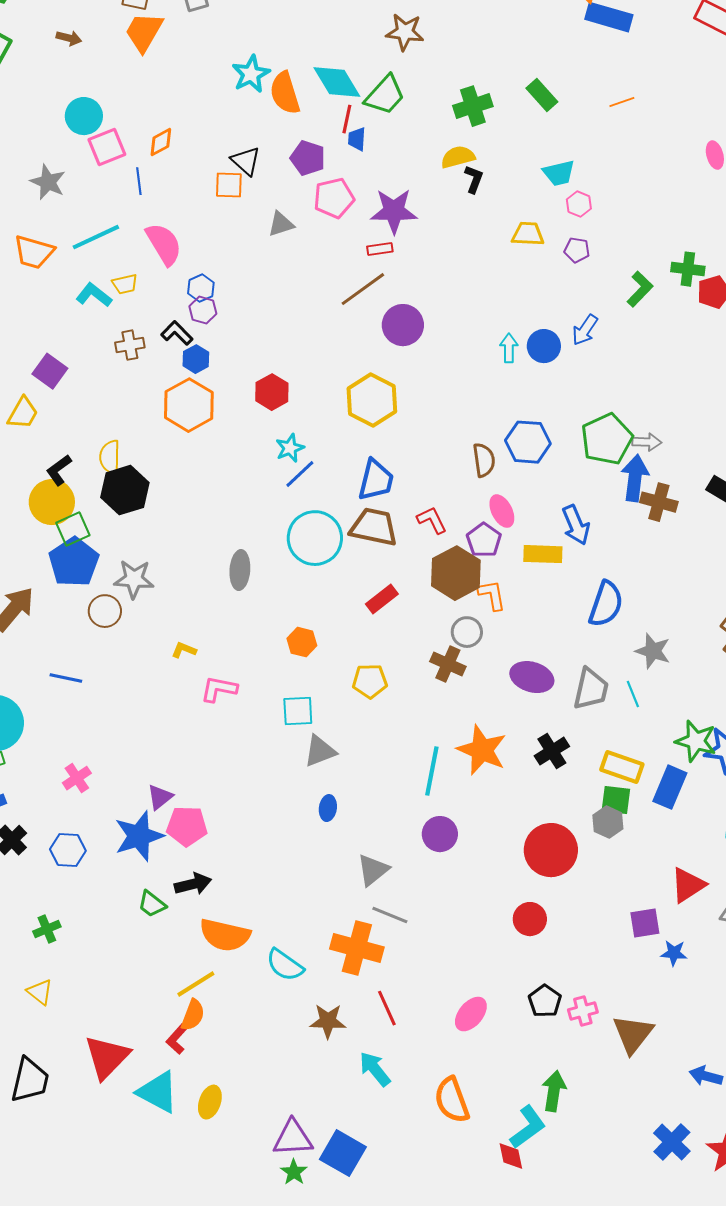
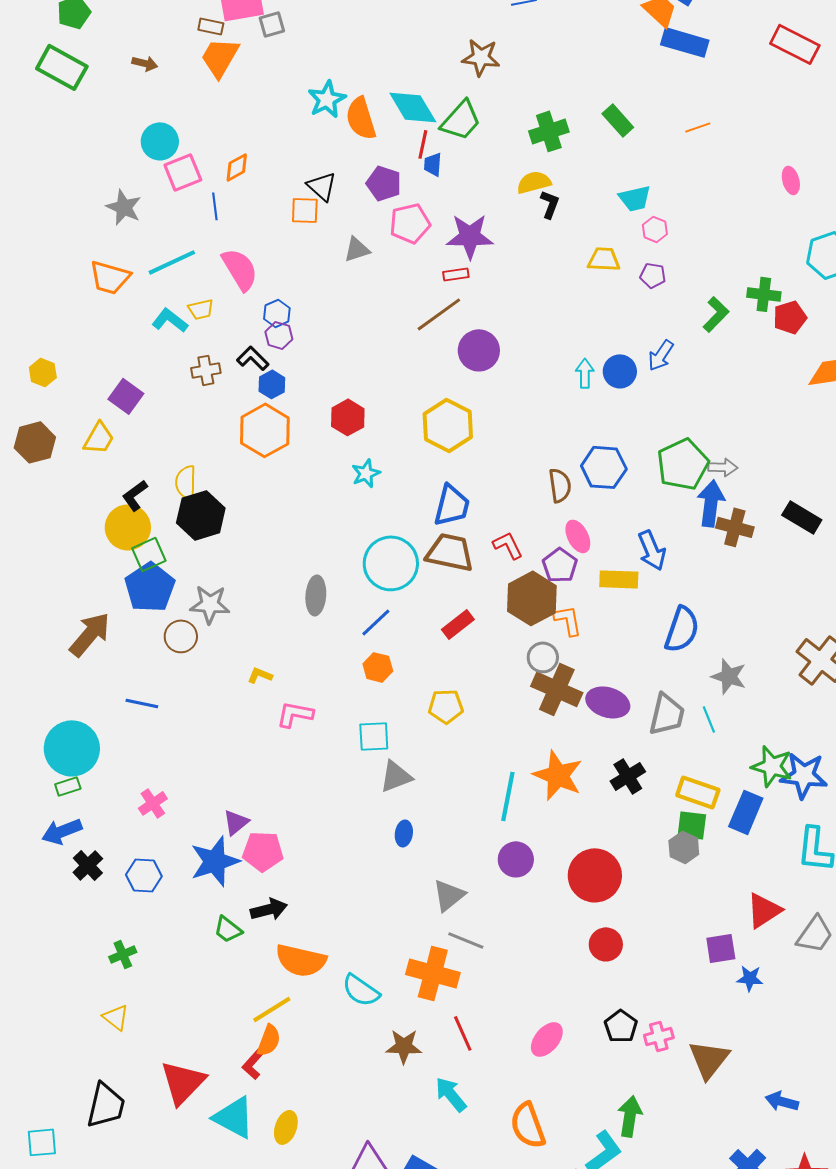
blue line: (300, 474) -> (376, 622), moved
brown cross: (448, 664) -> (557, 689), moved, size x1.4
red circle: (551, 850) -> (595, 875), moved

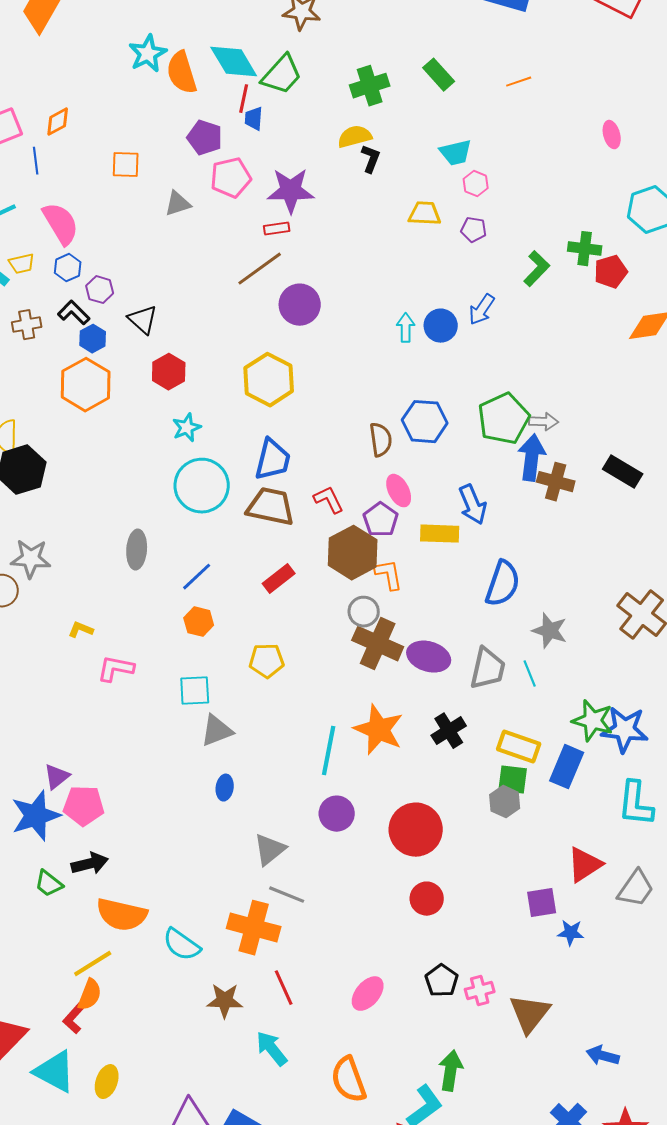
black triangle: (322, 186) -> (143, 320), moved
blue hexagon: (277, 313) -> (68, 268), moved
cyan circle: (391, 563) -> (202, 486), moved

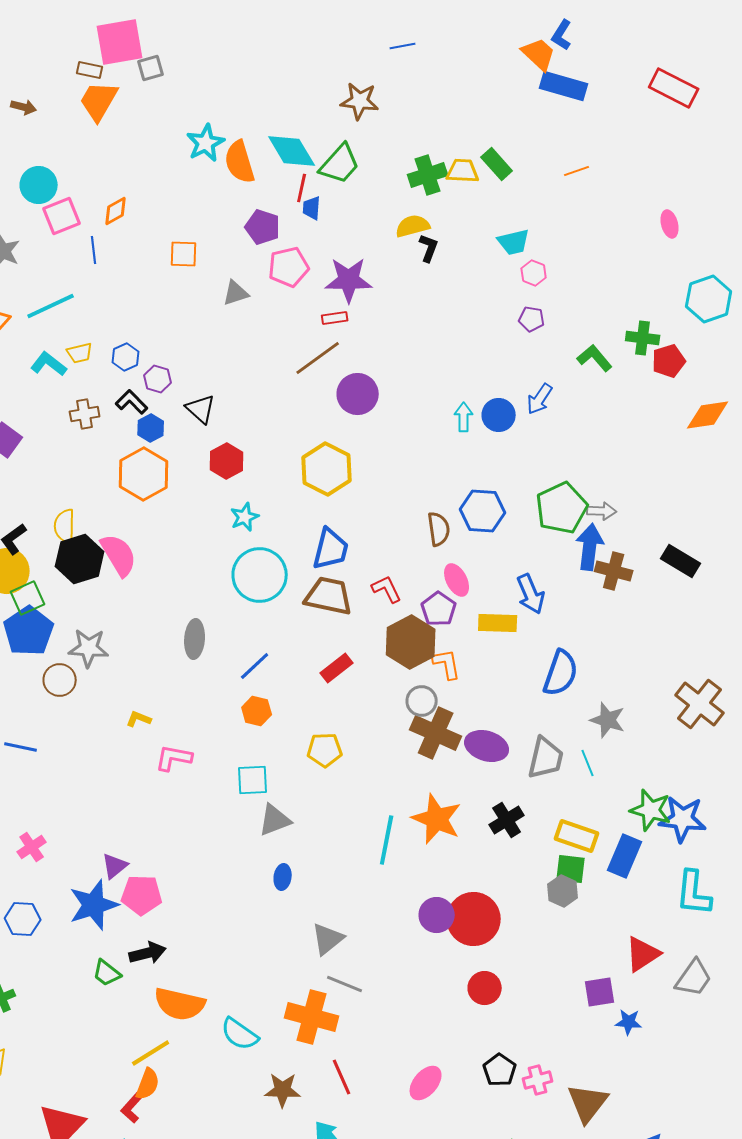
yellow trapezoid: (425, 214) -> (463, 171), moved
pink semicircle: (61, 224) -> (119, 555), moved
green L-shape: (537, 269) -> (595, 358), turned -84
purple circle: (337, 814) -> (437, 915), moved

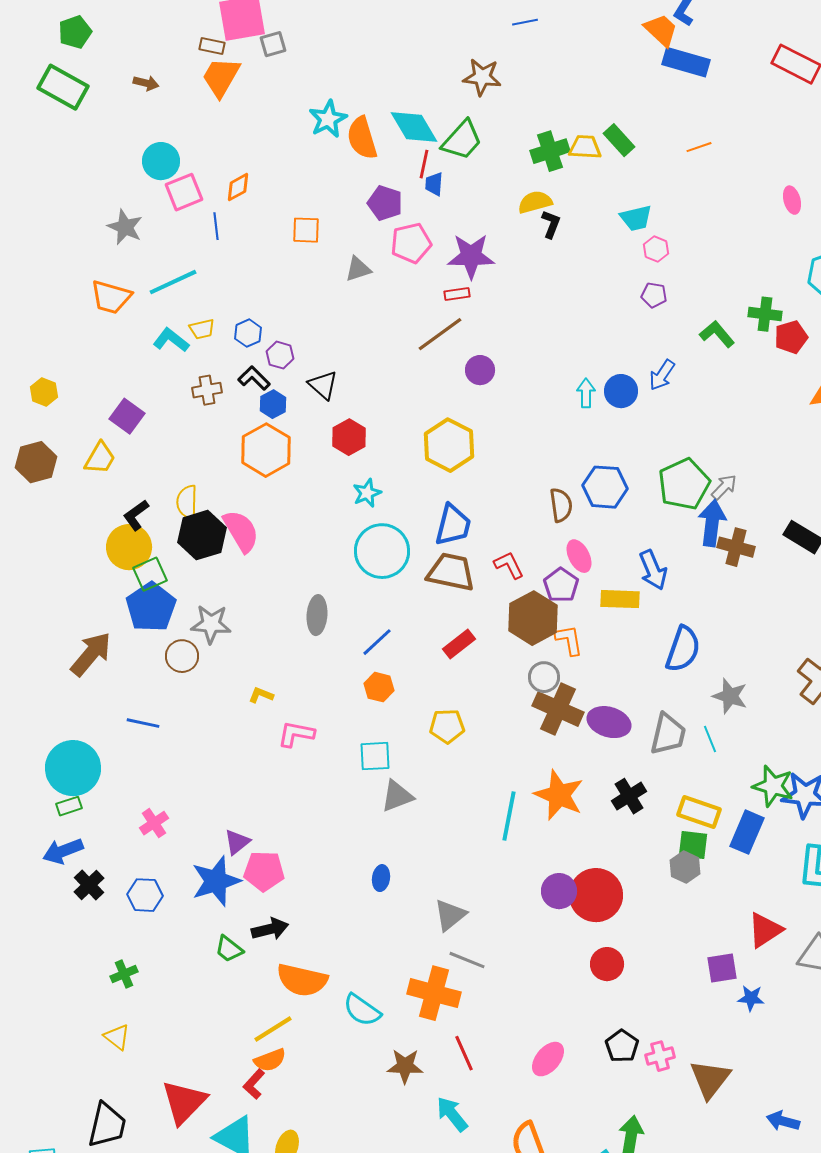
purple circle: (358, 394) -> (480, 370), size x0.7
gray arrow: (602, 511) -> (724, 487), turned -48
blue ellipse: (283, 877) -> (381, 878), moved
orange semicircle: (148, 1084) -> (270, 1060), turned 48

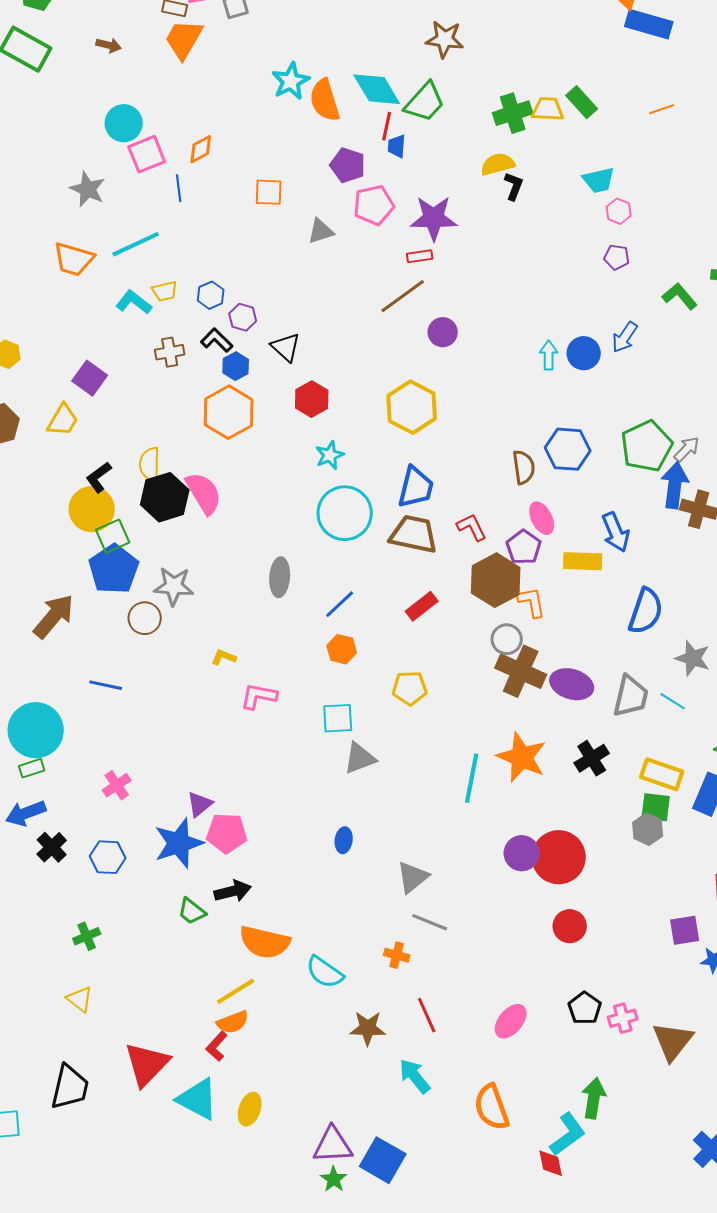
cyan line: (710, 739) -> (673, 701), turned -36
orange cross: (434, 993) -> (397, 955), size x0.5

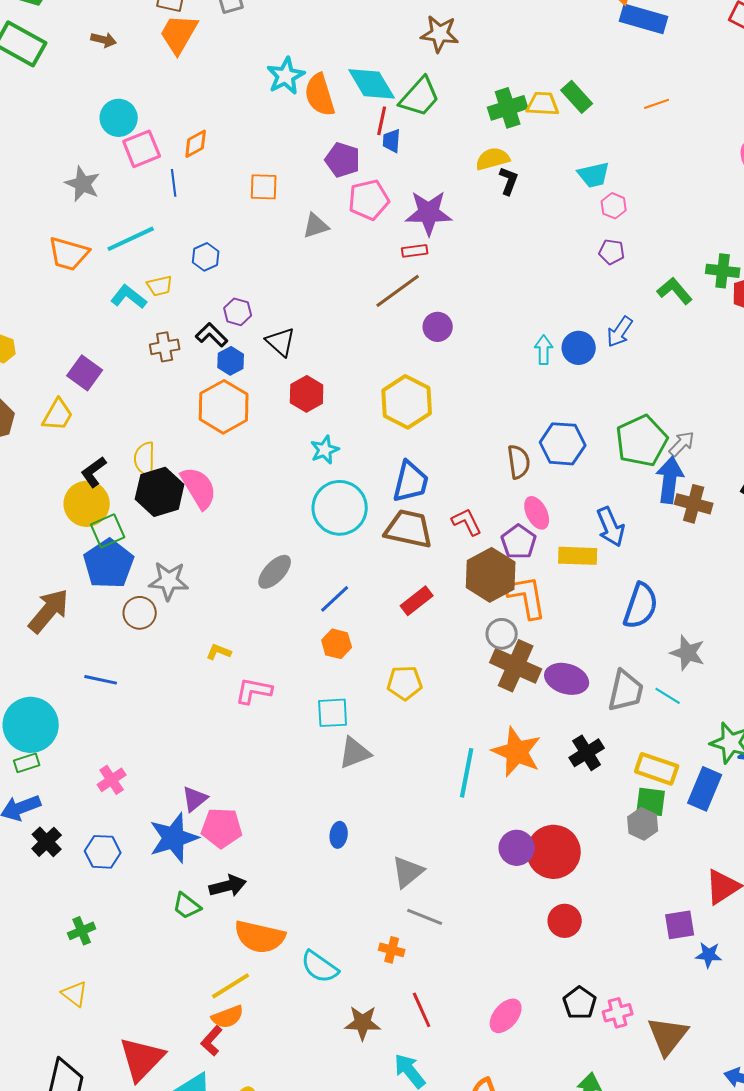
blue hexagon: (211, 295) -> (206, 257), moved
gray ellipse: (280, 577) -> (275, 572), turned 39
orange L-shape: (532, 602) -> (527, 597), size x1.4

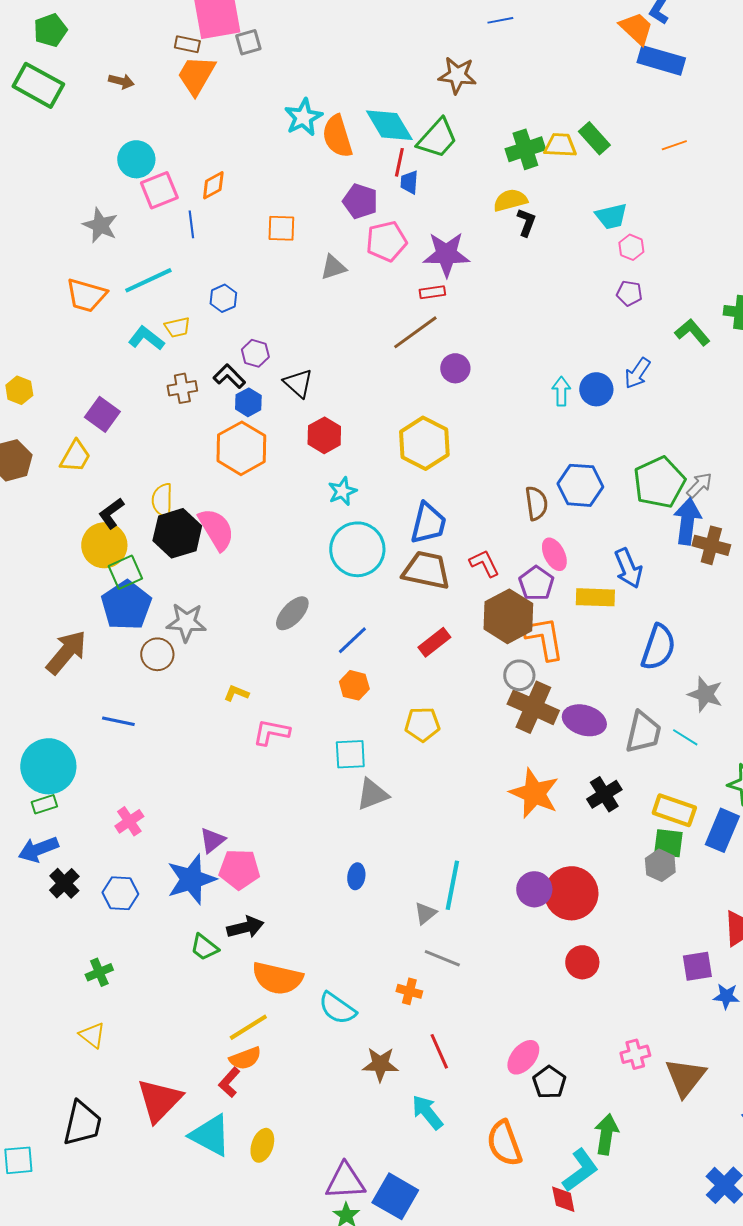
cyan line: (467, 773) -> (452, 885), moved
gray triangle: (408, 872) -> (425, 913), size x0.7
black pentagon: (580, 1003) -> (549, 1082), moved

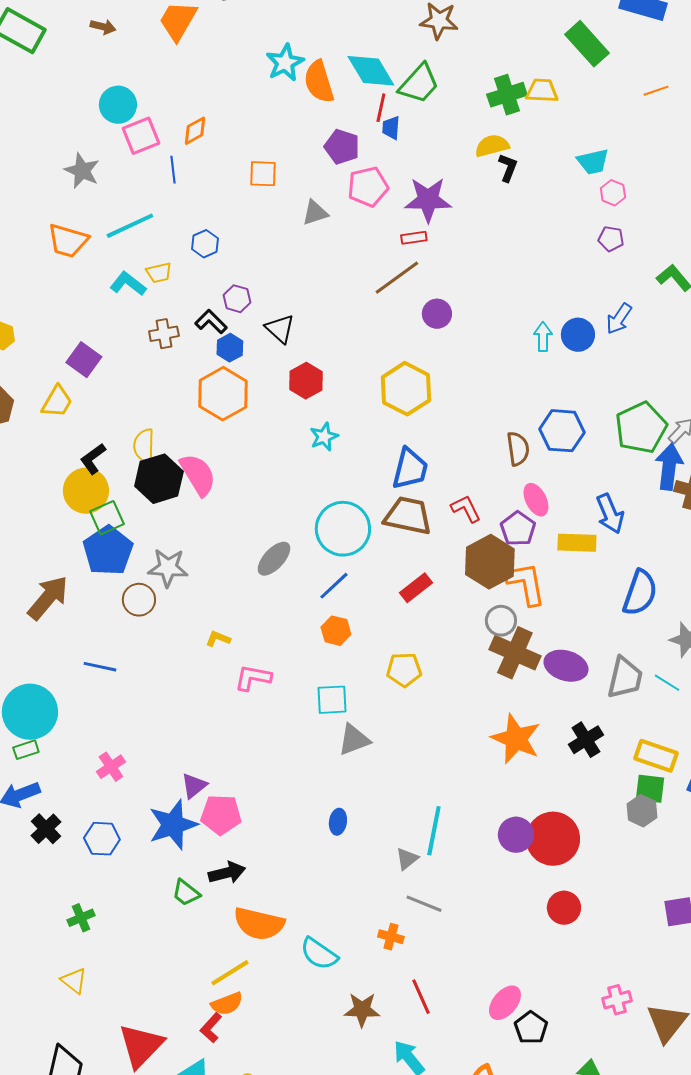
green rectangle: (594, 138) -> (587, 44), moved, size x1.4
cyan circle: (357, 549) -> (343, 529), moved

